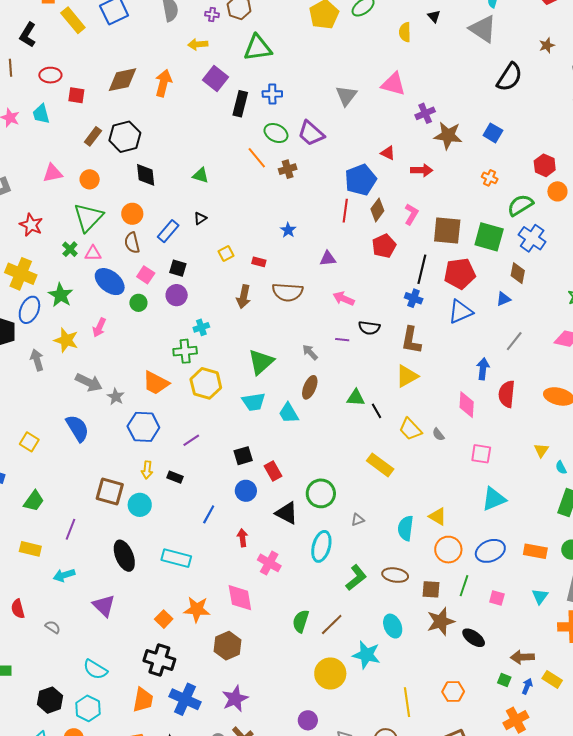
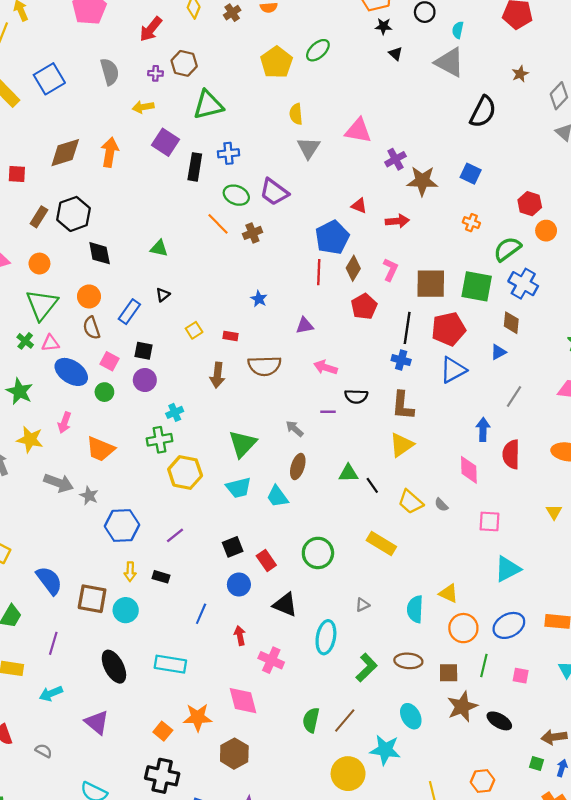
yellow semicircle: (405, 32) -> (296, 114), moved
orange trapezoid: (156, 383) -> (100, 449), moved
blue semicircle: (77, 428) -> (49, 581), moved
green circle: (321, 493) -> (318, 553), moved

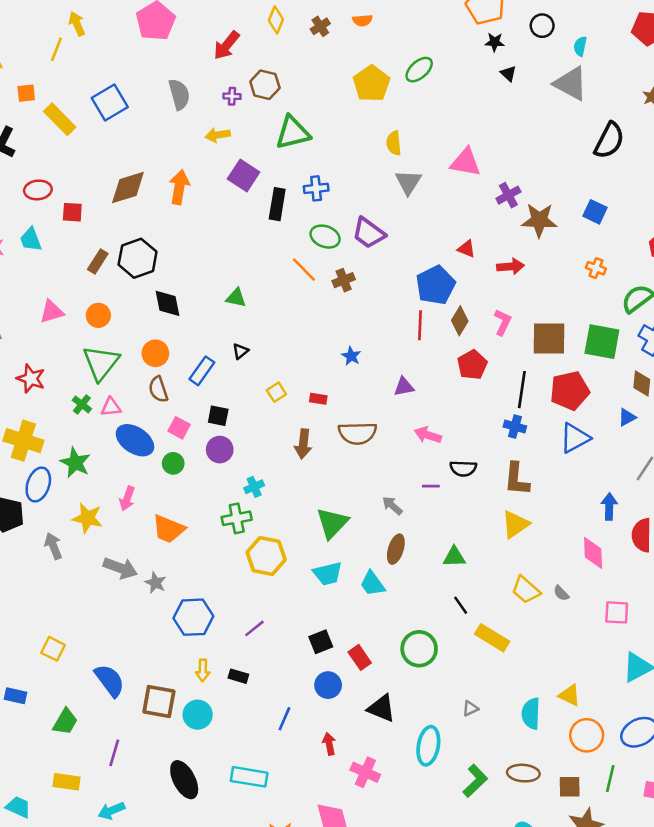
black line: (372, 485) -> (461, 605), moved

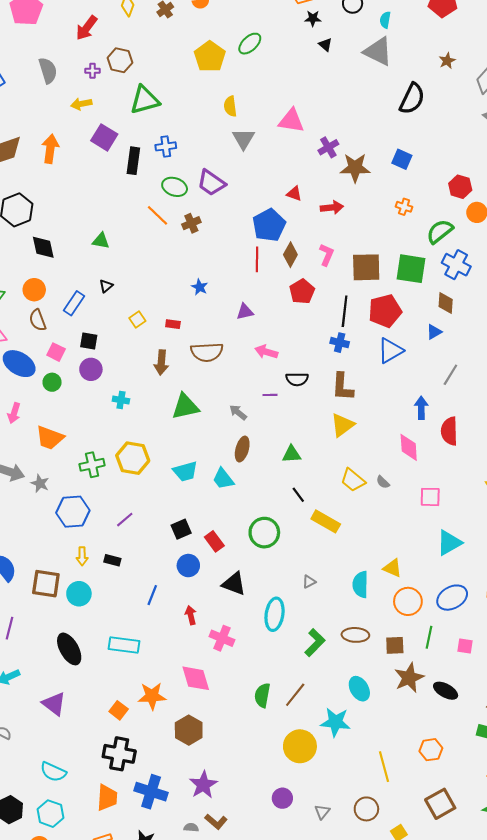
cyan cross: (254, 487) -> (121, 400), turned 35
green cross: (237, 518) -> (92, 465), moved
green triangle: (332, 523) -> (185, 407), moved, turned 36

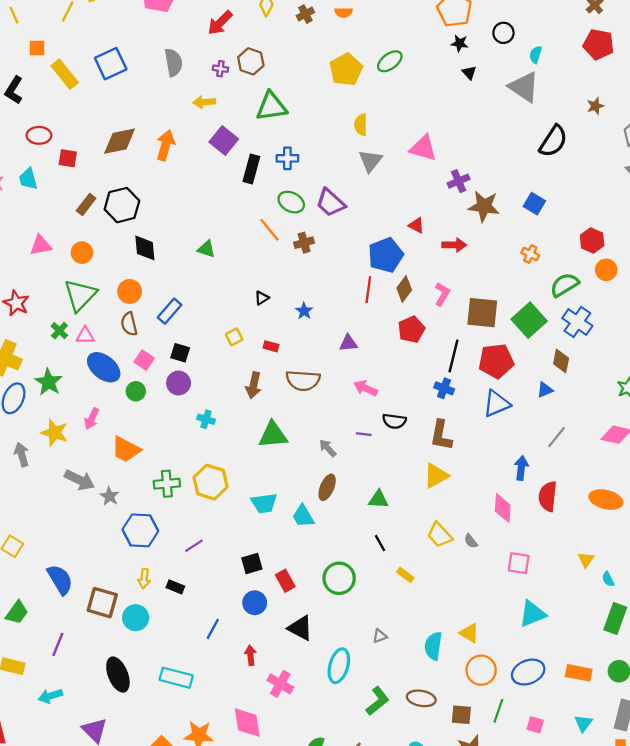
green square: (411, 269) -> (529, 320), turned 32
black triangle: (106, 286) -> (262, 298), moved
yellow rectangle: (326, 521) -> (405, 575), size x0.6

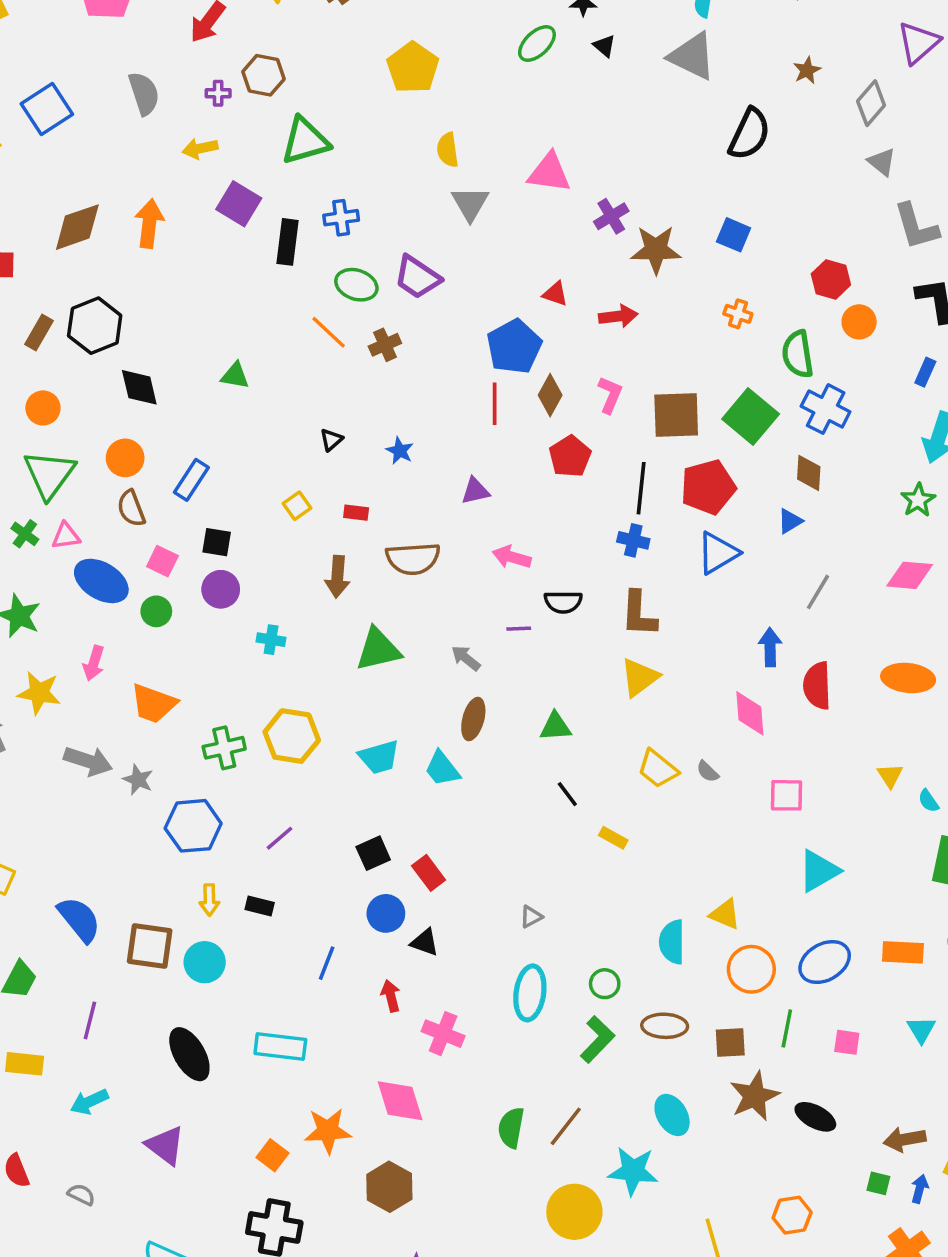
green ellipse: (390, 61) -> (537, 44), moved
green semicircle: (564, 285) -> (798, 354), turned -60
green circle: (339, 578) -> (605, 984), moved, size x0.6
black triangle: (300, 628) -> (425, 942), moved, size x0.7
gray triangle: (380, 636) -> (531, 917), moved

